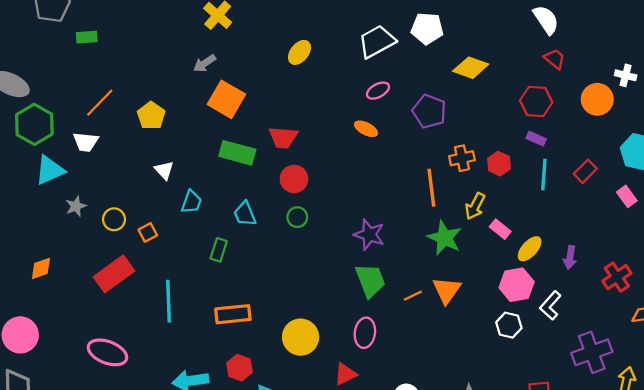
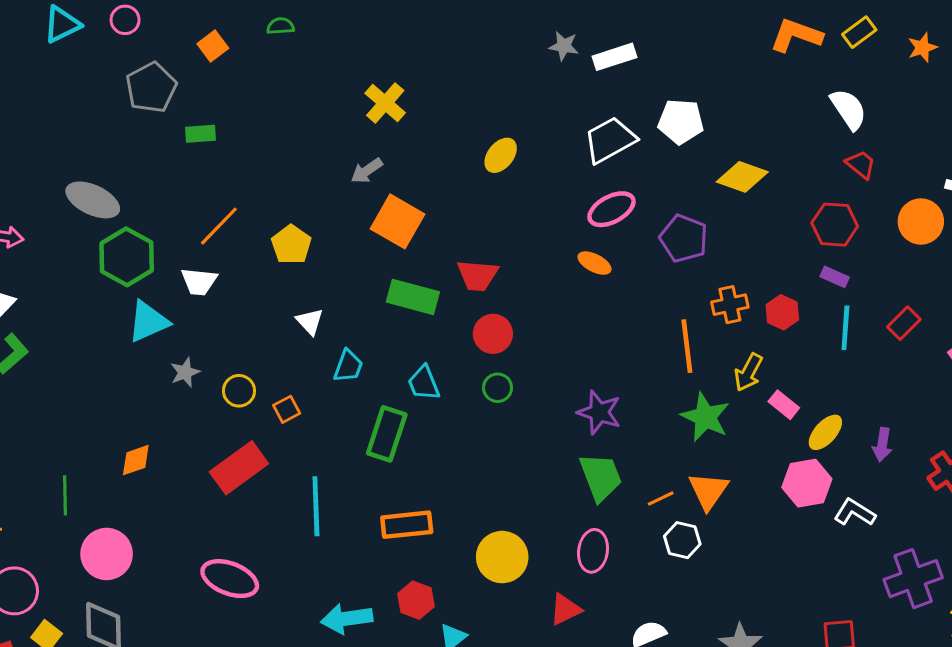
pink ellipse: (378, 91) -> (611, 209), size x1.4
green rectangle: (219, 250) -> (387, 434), size x1.6
white L-shape: (550, 305) -> (855, 512), turned 80
white hexagon: (509, 325) -> (682, 540), moved

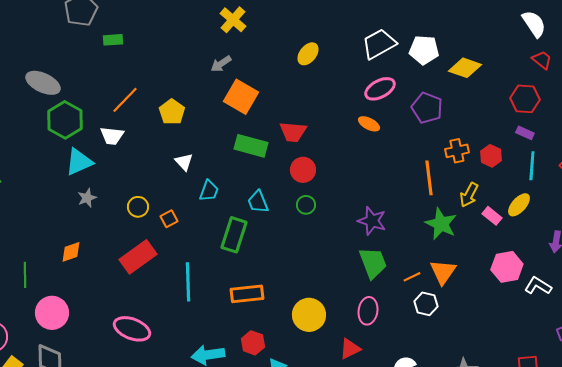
white pentagon: (681, 121) -> (424, 50), moved
gray star: (185, 372) -> (87, 198), moved
yellow ellipse: (825, 432) -> (519, 205), moved

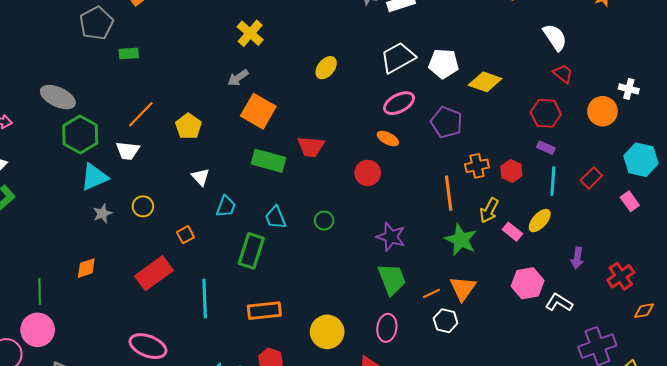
red circle: (303, 170) -> (368, 173), moved
yellow circle: (138, 207) -> (143, 206), moved
pink circle: (52, 313) -> (38, 330), moved

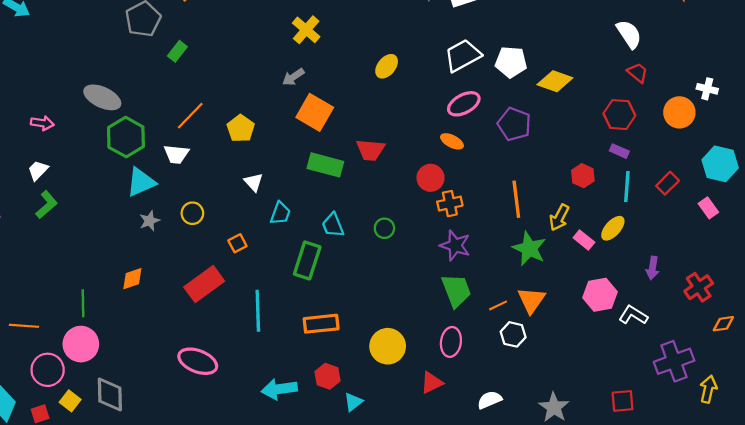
green rectangle: (129, 53) -> (177, 51), turned -48
orange cross: (477, 166) -> (450, 204), moved

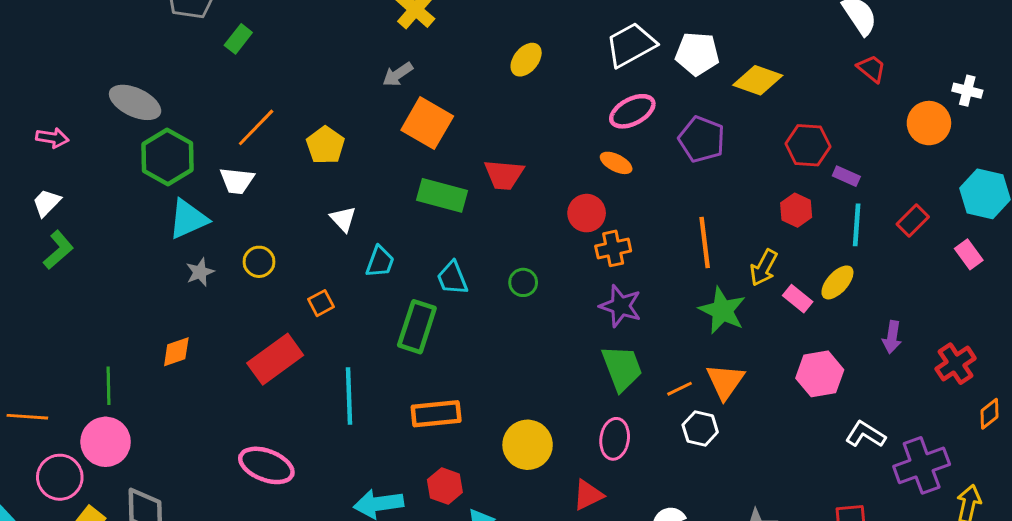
red hexagon: (619, 115) -> (808, 145), moved
white L-shape: (633, 315) -> (865, 434), moved
orange diamond: (723, 324) -> (989, 414), turned -30

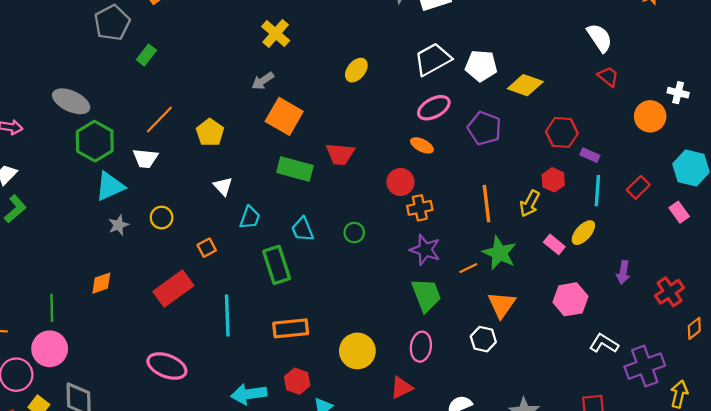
yellow arrow: (764, 268) -> (530, 204), moved
green rectangle: (417, 327) -> (277, 265), turned -36
orange line: (680, 389) -> (468, 268), moved

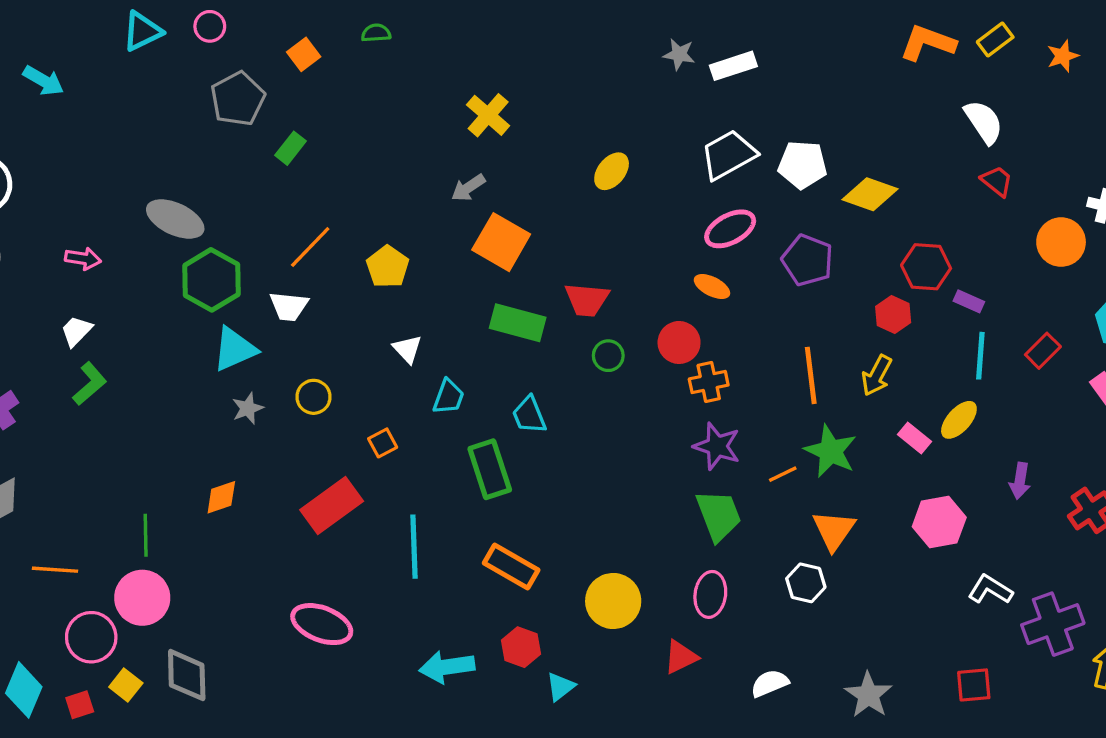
red hexagon: (553, 180) -> (893, 314), moved
green circle: (354, 233) -> (608, 356), moved
orange rectangle: (291, 328) -> (511, 566), turned 36

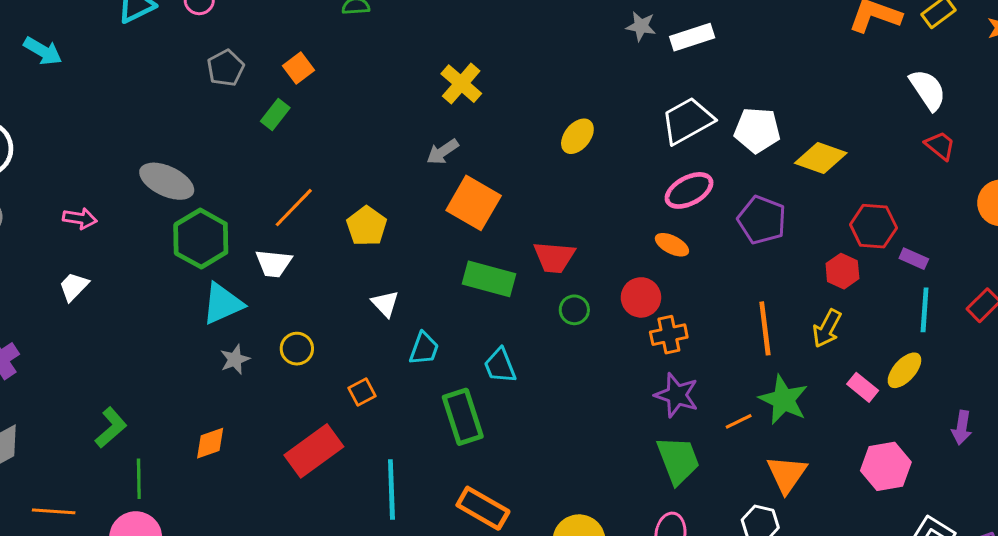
orange square: (304, 54) -> (298, 68), moved
gray pentagon: (238, 99) -> (226, 68), size x0.7
green L-shape: (90, 384) -> (111, 428), moved

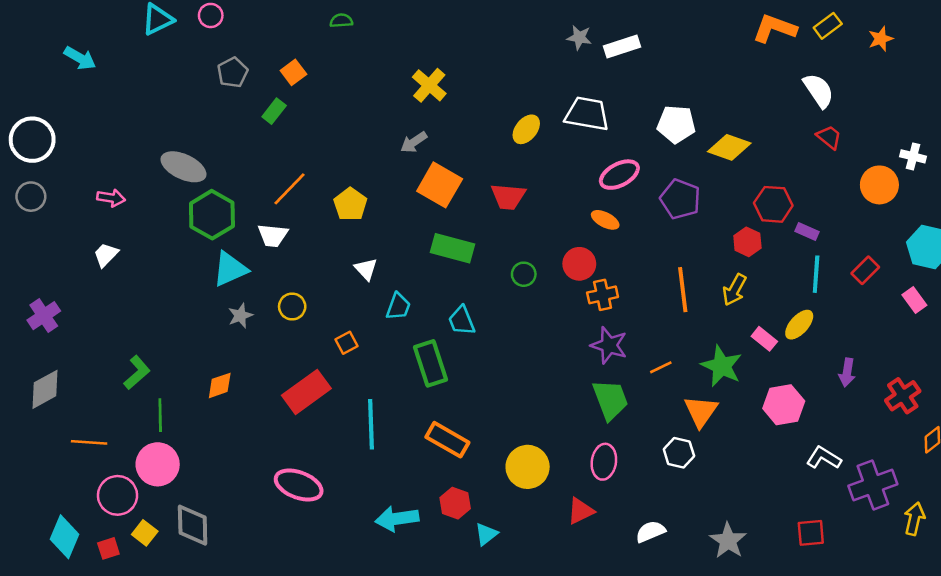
white trapezoid: (687, 121) -> (587, 114), moved, turned 39
red trapezoid: (554, 257) -> (508, 197), moved
green star: (784, 400) -> (722, 366), moved

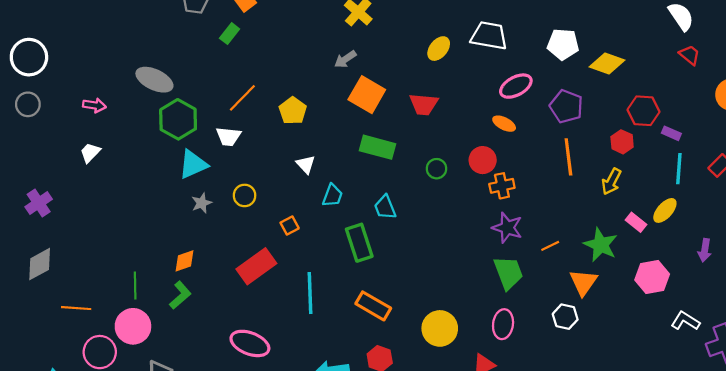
orange line: (683, 290) -> (568, 157), moved
green L-shape: (137, 372) -> (180, 295), moved

